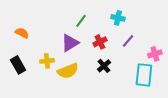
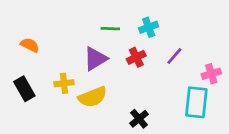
cyan cross: (118, 18) -> (149, 27), moved, turned -32
green line: (81, 21) -> (110, 29), turned 56
black cross: (104, 66) -> (139, 119), moved

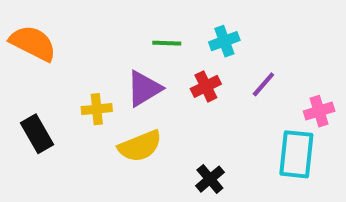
orange semicircle: (30, 45) -> (33, 43), moved, size x1.6
yellow cross: (64, 83) -> (97, 109), moved

